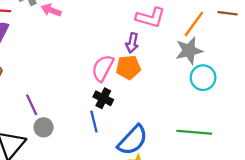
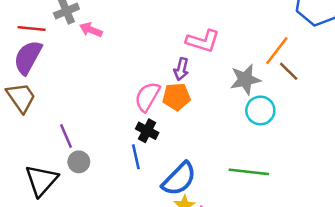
brown line: (228, 13) -> (289, 71), moved, turned 36
orange line: (194, 24) -> (277, 51), moved

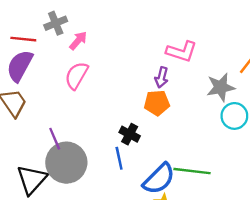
pink arrow: (91, 30) -> (78, 41), turned 108
pink semicircle: (147, 97) -> (76, 76), moved
gray circle: (79, 162) -> (66, 163), size x2.0
green line: (249, 172) -> (192, 171), moved

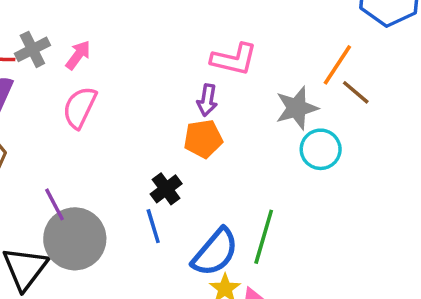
gray cross: (56, 23) -> (32, 49), moved
black cross: (130, 134) -> (166, 189), turned 30
green line: (192, 171) -> (264, 237), turned -76

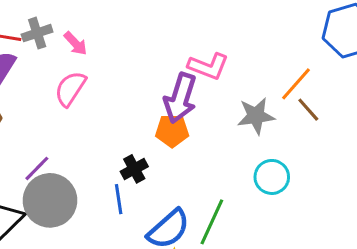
pink arrow: (78, 55) -> (75, 44), turned 92
purple arrow: (207, 100) -> (180, 98), size x1.8
cyan circle: (321, 149) -> (272, 177), moved
purple line: (55, 204) -> (37, 168), turned 64

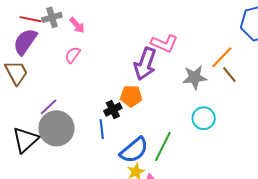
pink semicircle: (70, 89) -> (73, 55), size x0.7
orange pentagon: (172, 131) -> (131, 96), moved

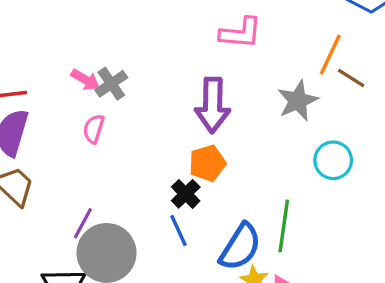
gray cross: (52, 17) -> (111, 84), moved
pink L-shape: (164, 43) -> (241, 33), moved

